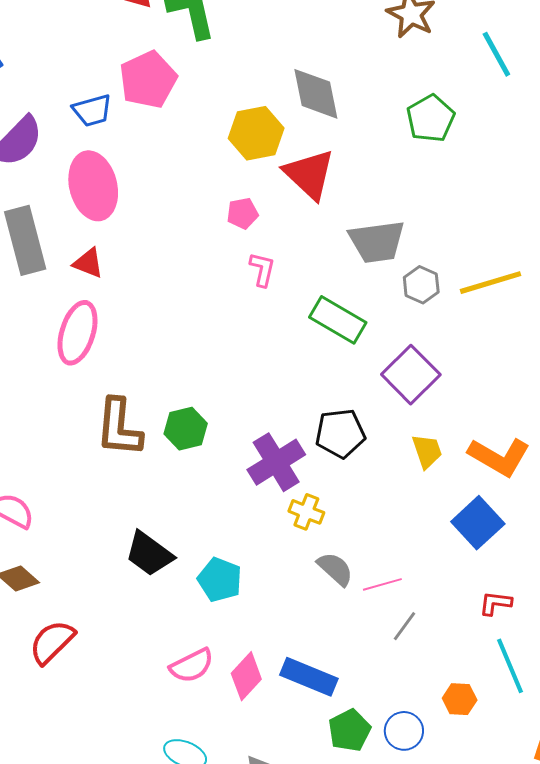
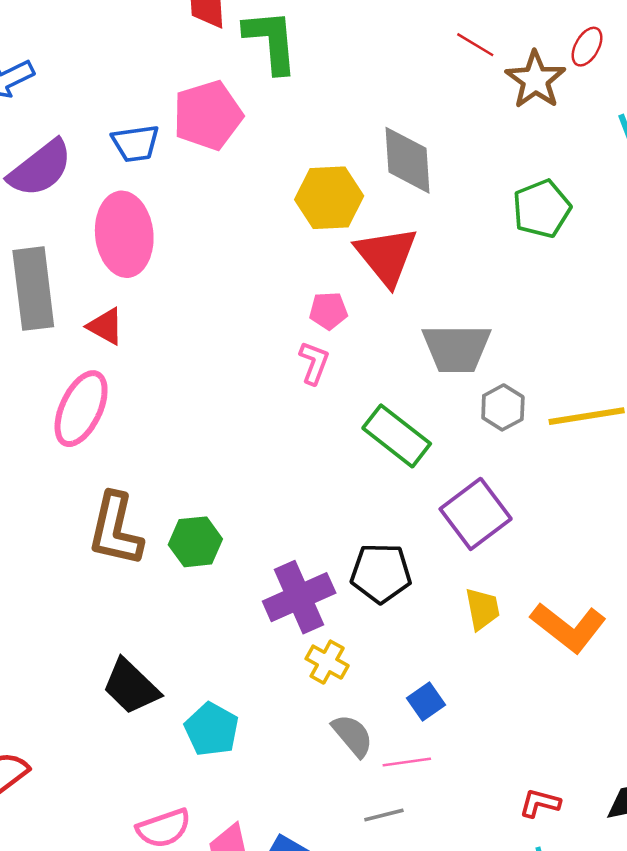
pink pentagon: (243, 213) -> (328, 311), moved
blue square: (478, 523) -> (426, 701), moved, size x0.6
gray line: (405, 626) -> (384, 815), moved, turned 32

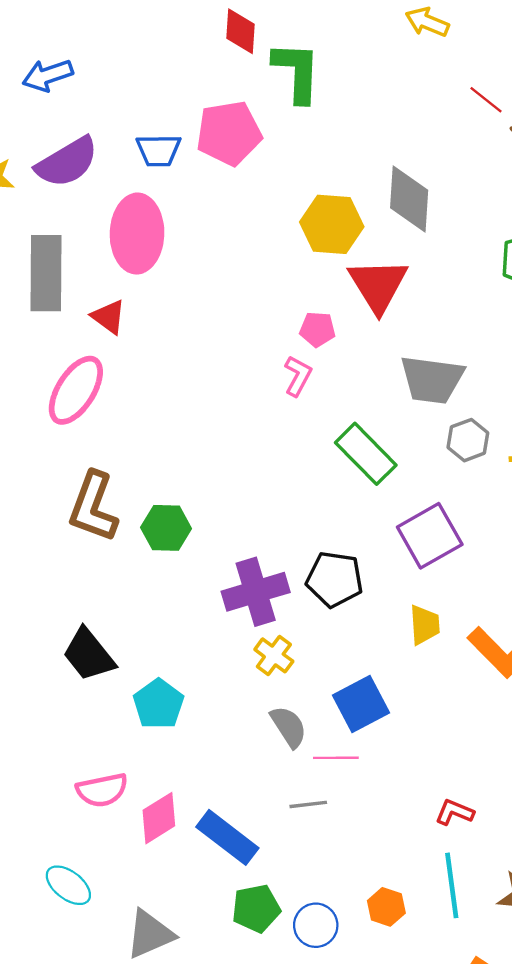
blue square: (426, 701) -> (361, 704), size x1.6

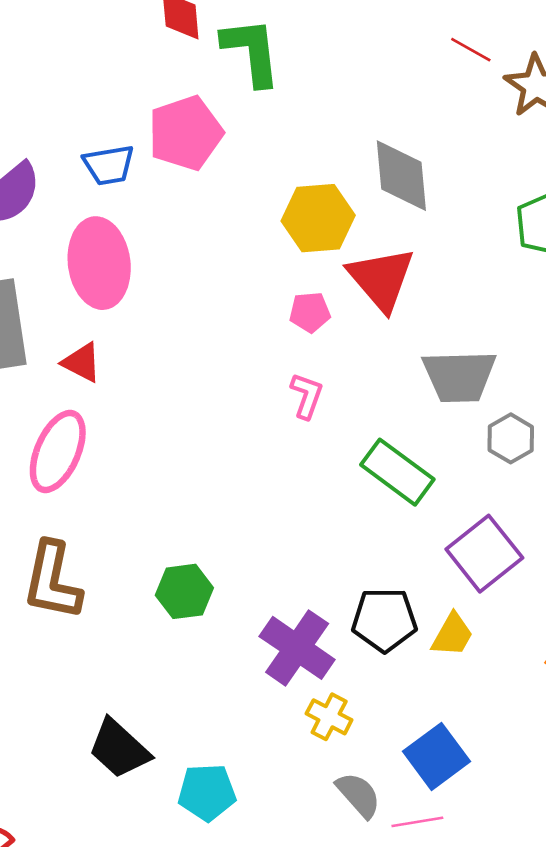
pink pentagon: (317, 329) -> (310, 312), moved
brown L-shape: (93, 507) -> (52, 581), moved
purple cross: (256, 592) -> (297, 648), turned -30
yellow trapezoid: (425, 625) -> (452, 635), moved, turned 42
cyan pentagon: (158, 704) -> (207, 792), turned -30

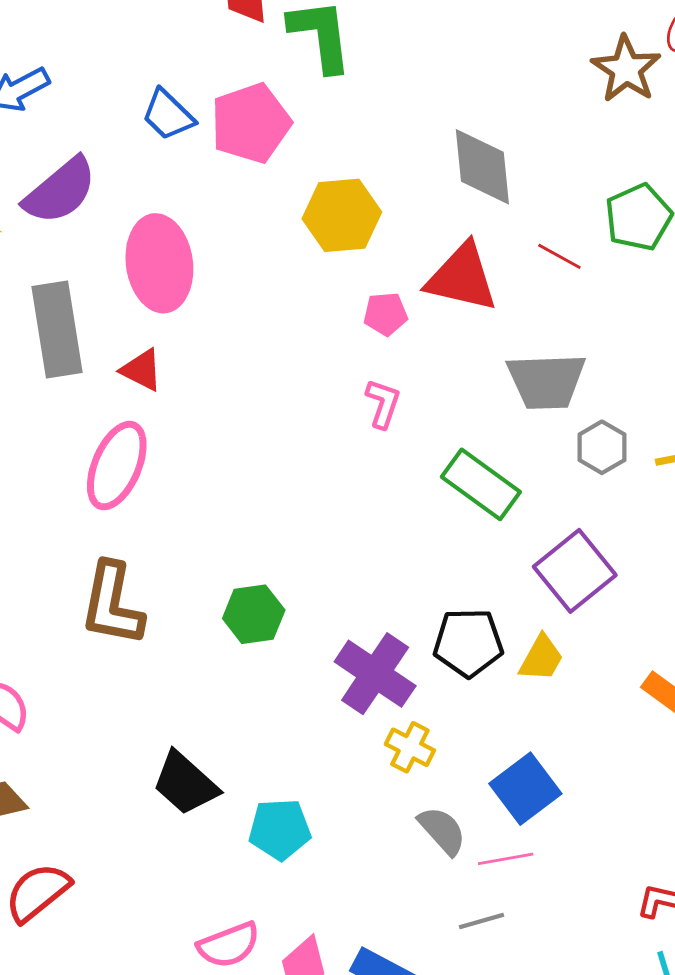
red line: (471, 50) -> (559, 256), moved
blue trapezoid: (109, 165) -> (168, 115), moved, turned 54
yellow hexagon: (318, 218) -> (342, 215), moved
red triangle: (381, 279) -> (462, 278), turned -36

